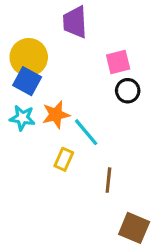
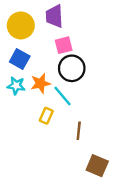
yellow circle: (29, 57) -> (21, 25), moved
pink square: (118, 62) -> (64, 45), moved
black circle: (128, 91) -> (72, 68), moved, size x1.5

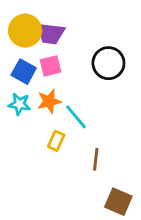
purple trapezoid: (54, 16) -> (51, 33), moved, turned -80
pink square: (64, 45) -> (51, 66), moved
black circle: (72, 68) -> (108, 63), moved

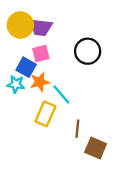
blue square: (24, 72) -> (26, 67), moved
yellow rectangle: (56, 141) -> (45, 114), size x1.5
brown square: (118, 202) -> (96, 148), moved

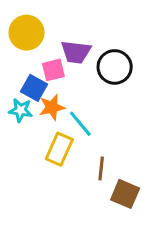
purple trapezoid: (41, 27) -> (76, 52), moved

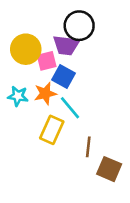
yellow circle: (26, 33) -> (26, 49), moved
black circle: (115, 67) -> (79, 26), moved
blue square: (34, 88) -> (64, 77), moved

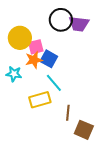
purple trapezoid: (66, 45) -> (79, 24), moved
orange star: (45, 93) -> (34, 60), moved
yellow rectangle: (52, 130) -> (40, 100), turned 50

